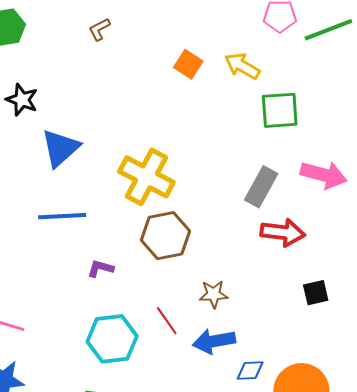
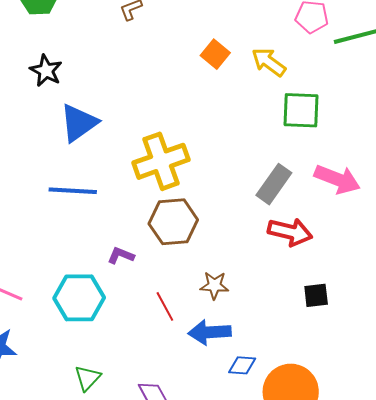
yellow cross: (146, 177) -> (161, 161), turned 36
purple L-shape: (100, 268) -> (121, 255), moved
cyan hexagon: (112, 339) -> (79, 298), moved

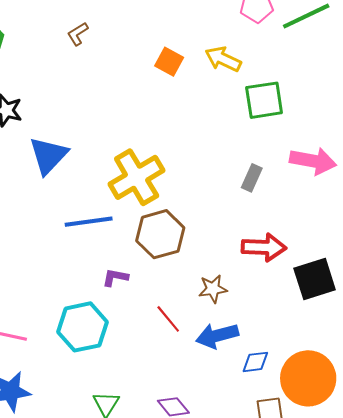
gray rectangle: (274, 184) -> (252, 178), size x0.7
blue line: (73, 191) -> (89, 222), moved
red arrow: (290, 232) -> (264, 247), moved
black square: (316, 295) -> (315, 279), size x1.6

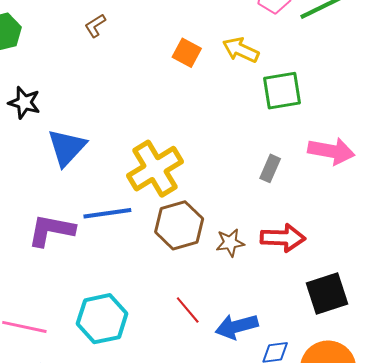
purple L-shape: (115, 277) -> (51, 230), moved, size x1.8
black square: (315, 279) -> (327, 294), moved
brown star: (213, 289) -> (230, 243), moved

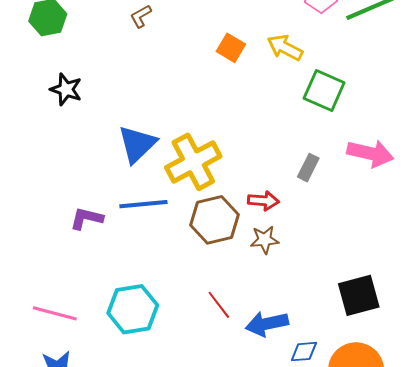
green square: (282, 91) -> (324, 90), turned 30
blue triangle: (67, 147) -> (137, 144), moved
purple L-shape: (51, 230) -> (86, 218), size x0.7
red arrow: (283, 238) -> (263, 201), moved, size x0.7

